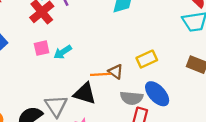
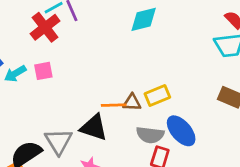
cyan arrow: (63, 52) -> (15, 74), moved
yellow rectangle: (147, 59) -> (157, 95), moved
brown triangle: (116, 72) -> (132, 102), turned -35

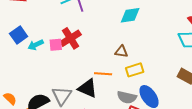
red cross: (45, 27) -> (70, 38), moved
brown triangle: (132, 102) -> (121, 51), moved

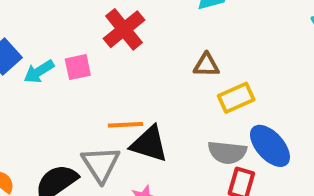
red cross: (70, 38) -> (124, 29), moved
orange line: (103, 74) -> (125, 125), moved

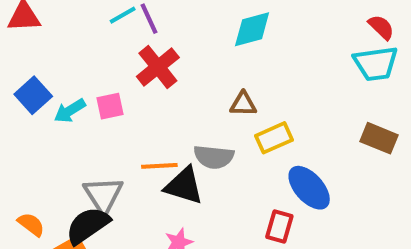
gray semicircle: (227, 152) -> (214, 157), moved
gray triangle: (101, 164) -> (103, 195), moved

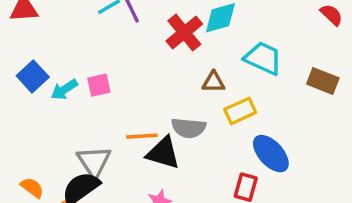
cyan trapezoid: (376, 64) -> (263, 58), moved, turned -147
red cross: (158, 67) -> (184, 33), moved
brown rectangle: (379, 138) -> (323, 81), moved

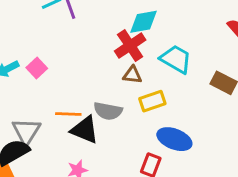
red cross: (184, 33) -> (130, 46), moved
pink square: (99, 85) -> (37, 68), turned -36
blue ellipse: (271, 154) -> (174, 139), turned -32

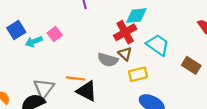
pink square: (37, 68) -> (55, 34), moved
brown triangle: (132, 75) -> (125, 54), turned 32
gray semicircle: (108, 111) -> (108, 60), moved

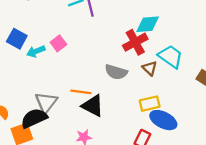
blue square: (16, 30) -> (17, 39), turned -30
brown triangle: (125, 54) -> (150, 68), moved
yellow rectangle: (138, 74) -> (150, 104), moved

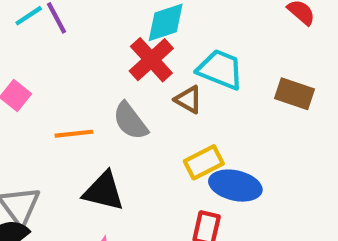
gray semicircle: (116, 72) -> (130, 121), turned 50
orange line: (81, 92) -> (74, 134), moved

